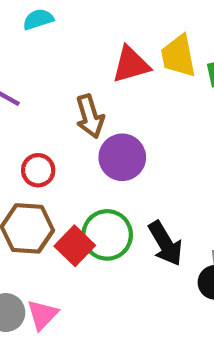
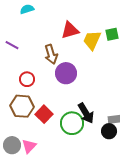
yellow trapezoid: (178, 56) -> (92, 40), moved, turned 35
green circle: (107, 235) -> (72, 123), moved

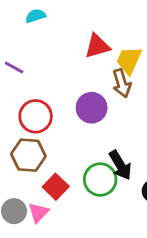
brown arrow: (51, 54) -> (122, 83), moved
red circle: (27, 79) -> (36, 116), size x1.5
red square: (44, 114) -> (56, 187), moved

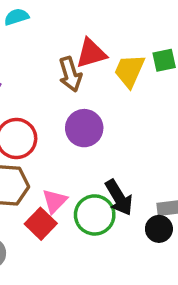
brown arrow: (122, 83) -> (70, 74), moved
pink triangle: (38, 213) -> (55, 201), moved

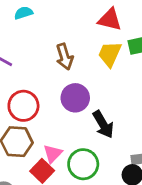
red triangle: (91, 53) -> (110, 19), moved, turned 30
black arrow: (119, 198) -> (103, 124), moved

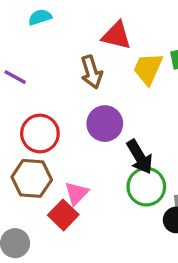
red triangle: (110, 19) -> (116, 35), moved
green circle: (83, 164) -> (146, 187), moved

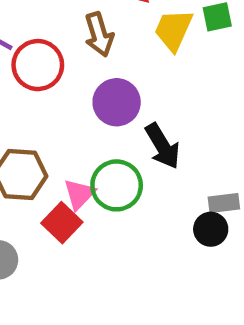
red circle: (40, 134) -> (38, 65), moved
green circle: (146, 187) -> (117, 185), moved

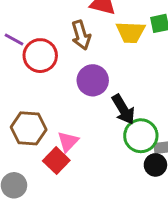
yellow trapezoid: (174, 30) -> (131, 32), turned -112
green circle: (117, 185) -> (141, 136), moved

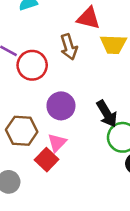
purple circle: (93, 80) -> (61, 106), moved

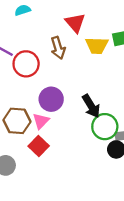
red triangle: (88, 18) -> (75, 23), turned 35
pink triangle: (57, 143) -> (41, 121), moved

